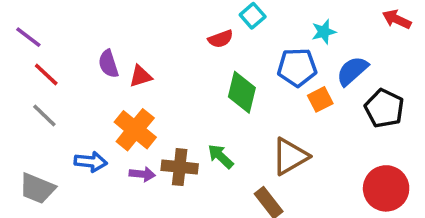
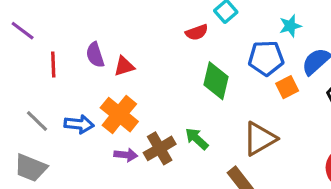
red line: (46, 74) -> (53, 65), moved, turned 45
gray line: (44, 115) -> (37, 121), moved
blue arrow: (91, 162) -> (79, 124), moved
brown cross: (180, 167) -> (160, 148), turned -36

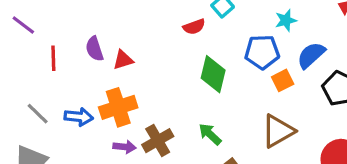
orange cross: (119, 115) -> (118, 107), turned 33
green arrow: (197, 139) -> (210, 134), moved
brown triangle: (260, 139) -> (278, 131), moved

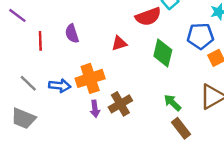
red semicircle: (194, 27) -> (148, 17), size x1.5
red triangle: (123, 60) -> (119, 43), moved
green arrow: (210, 134) -> (172, 103), moved
purple arrow: (125, 147) -> (95, 109), turned 77

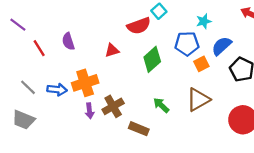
red line: (40, 41) -> (39, 48), turned -30
green diamond: (163, 53) -> (152, 59), turned 35
brown rectangle: (181, 128) -> (139, 129), moved, turned -30

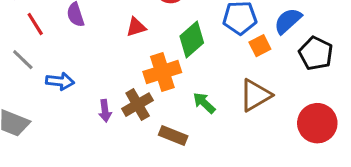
orange cross: (85, 83) -> (162, 72), moved
gray line: (28, 87) -> (23, 60), moved

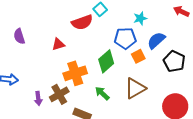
green diamond: (192, 39) -> (106, 61), moved

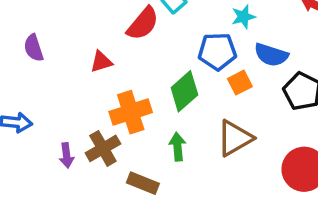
red semicircle: (82, 22) -> (143, 24), turned -30
blue semicircle: (156, 40) -> (271, 55), turned -120
green arrow: (102, 93) -> (178, 147), turned 42

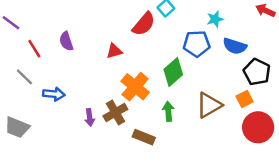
orange square: (240, 83) -> (245, 99), moved
orange cross: (131, 112) -> (135, 87), turned -32

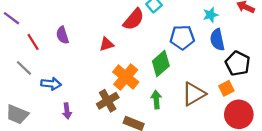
cyan star: (215, 19) -> (211, 15), moved
blue semicircle: (235, 46) -> (217, 40), turned 60
purple arrow: (90, 117) -> (67, 111), moved

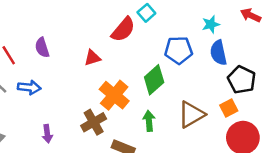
blue arrow: (51, 84) -> (29, 87), moved

